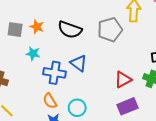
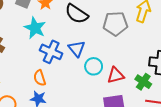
cyan star: (33, 54) -> (35, 28), size x1.5
cyan circle: (77, 108) -> (94, 66), moved

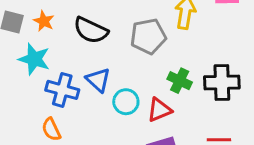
green cross: (143, 82) -> (180, 81), moved

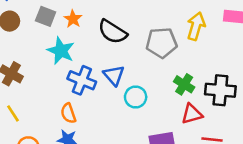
red triangle: (159, 110) -> (192, 114), moved

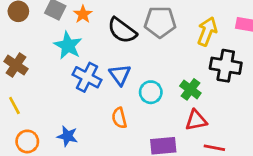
gray pentagon: (162, 43) -> (160, 22), moved
black cross: (220, 90) -> (226, 66), moved
cyan circle: (136, 97) -> (151, 92), moved
orange semicircle: (68, 113) -> (119, 118), moved

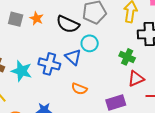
cyan star: (68, 46) -> (22, 71), moved
cyan circle: (151, 92) -> (90, 43), moved
orange semicircle: (119, 118) -> (79, 89), turned -42

